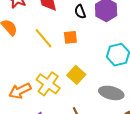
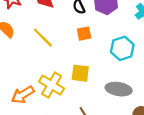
orange square: (70, 37) -> (84, 34), moved
yellow square: (76, 75) -> (80, 73), turned -30

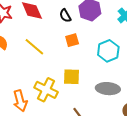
orange arrow: (23, 95) -> (20, 101), turned -70

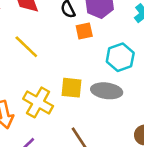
orange square: (72, 40) -> (84, 31), moved
gray ellipse: (108, 89) -> (107, 91), moved

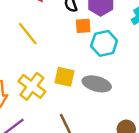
cyan hexagon: (120, 57) -> (104, 43), moved

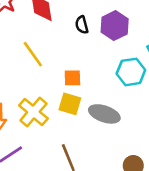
orange square: (83, 26) -> (72, 78), moved
cyan hexagon: (104, 43) -> (131, 72), moved

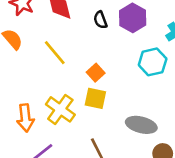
orange square: (72, 78) -> (96, 73), turned -36
gray ellipse: (104, 114) -> (141, 125), moved

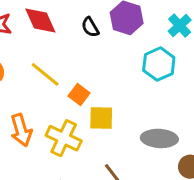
orange square: (96, 73) -> (79, 94), moved
orange arrow: (25, 118) -> (21, 130), moved

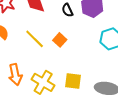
orange square: (79, 94) -> (60, 40), moved
yellow square: (101, 118) -> (73, 81), moved

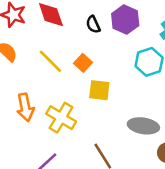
yellow square: (73, 81) -> (99, 90), moved

